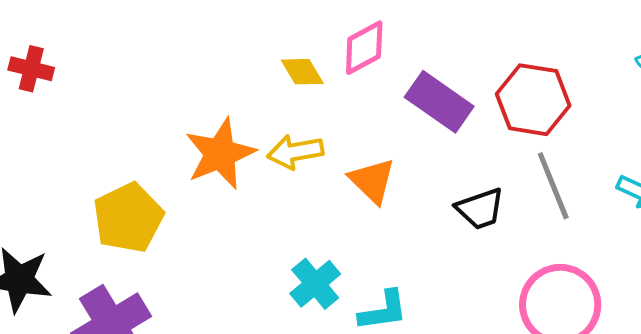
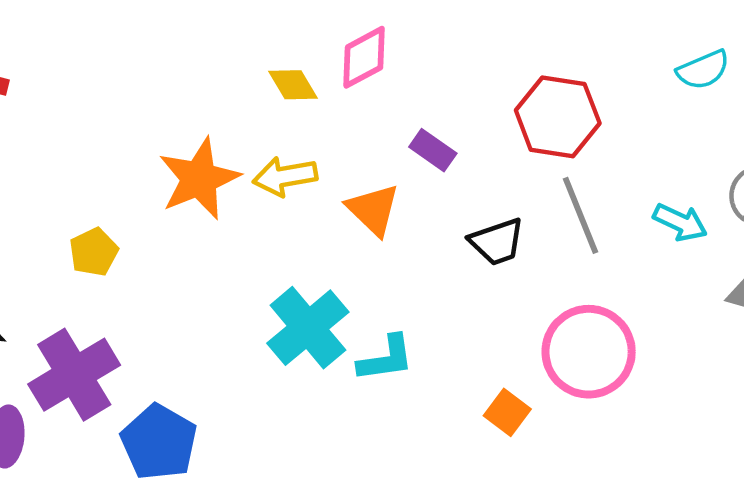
purple rectangle: (439, 102) -> (433, 150), moved, size x0.6
yellow pentagon: (128, 218) -> (94, 252), size x0.6
cyan cross: (315, 284) -> (308, 328), size x1.4

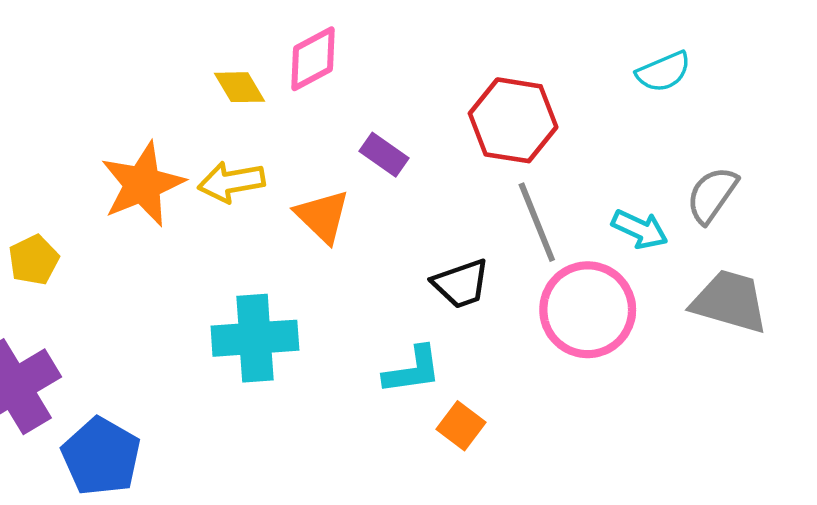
black trapezoid: (497, 242) -> (461, 284), moved
cyan cross: (308, 328) -> (255, 338), turned 36
pink circle: (589, 352) -> (588, 310), moved
cyan L-shape: (386, 359) -> (412, 370), moved

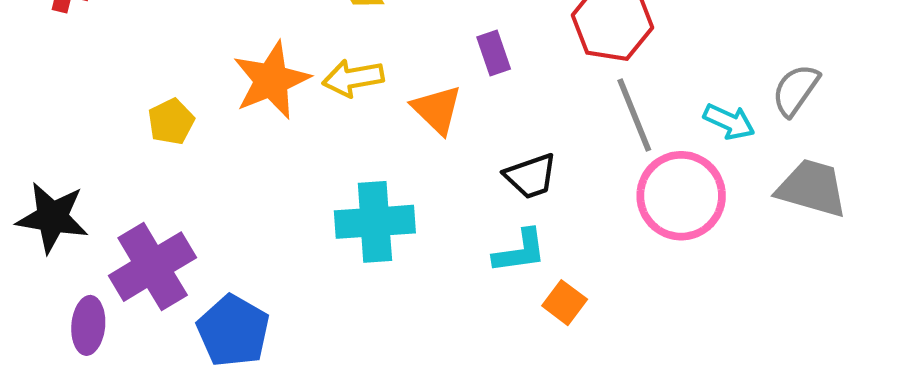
purple rectangle: (384, 155) -> (494, 53), turned 36
yellow pentagon: (34, 260) -> (171, 122), moved
black trapezoid: (461, 284) -> (531, 176), moved

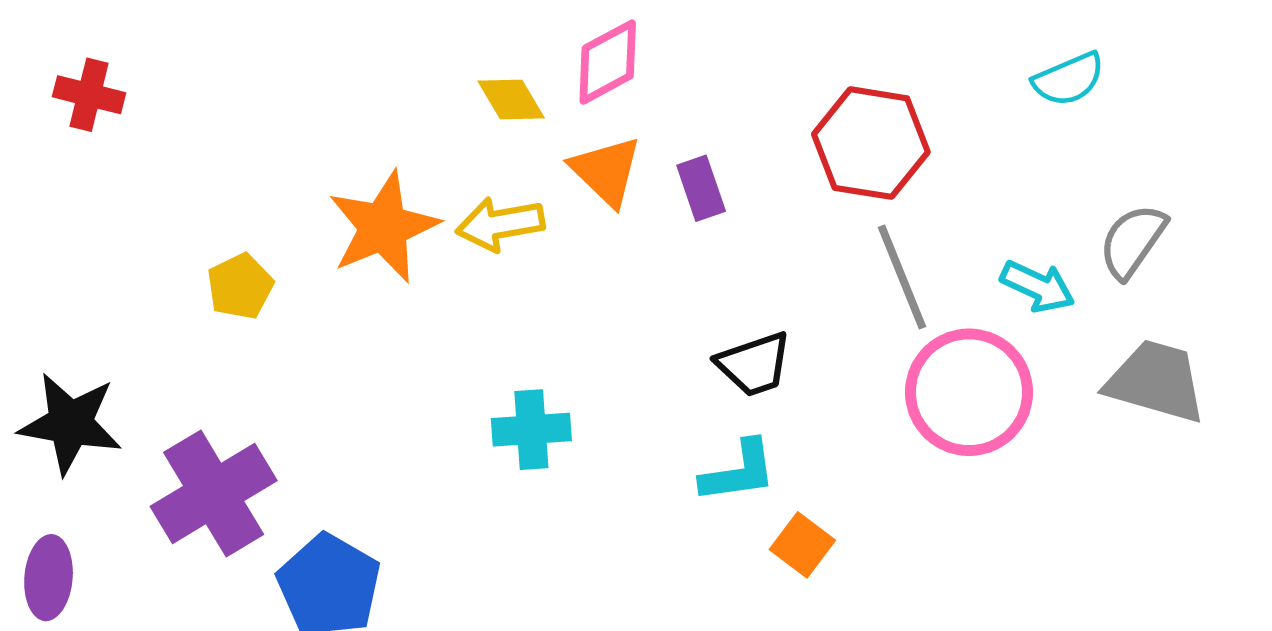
orange triangle: (437, 110) -> (606, 171), moved
cyan cross: (375, 222) -> (531, 430), size x0.7
purple ellipse: (88, 325) -> (49, 578), moved

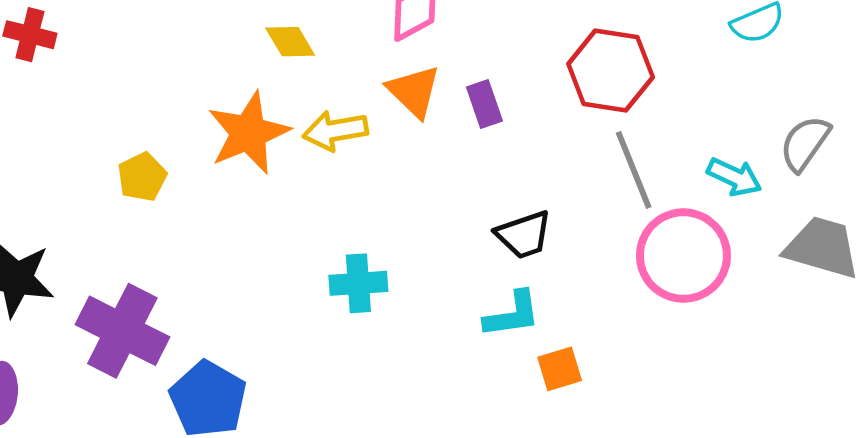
yellow diamond: (511, 99) -> (290, 42), moved
purple cross: (214, 493) -> (122, 331), turned -32
orange square: (802, 545) -> (560, 369), turned 36

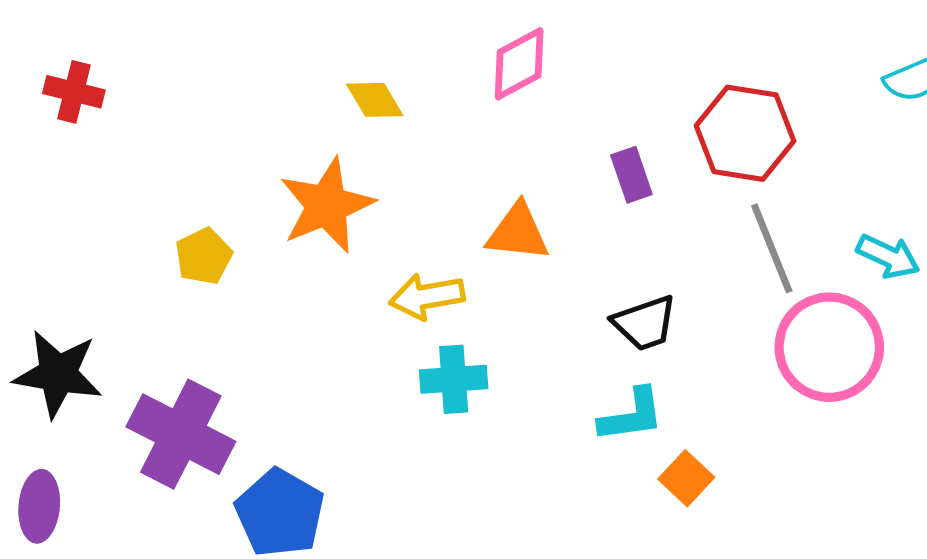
orange triangle: (414, 91) -> (518, 232), moved, turned -38
purple rectangle: (484, 104) -> (631, 175), moved
yellow arrow: (335, 131) -> (427, 296), moved
orange square: (560, 369) -> (686, 478), turned -30

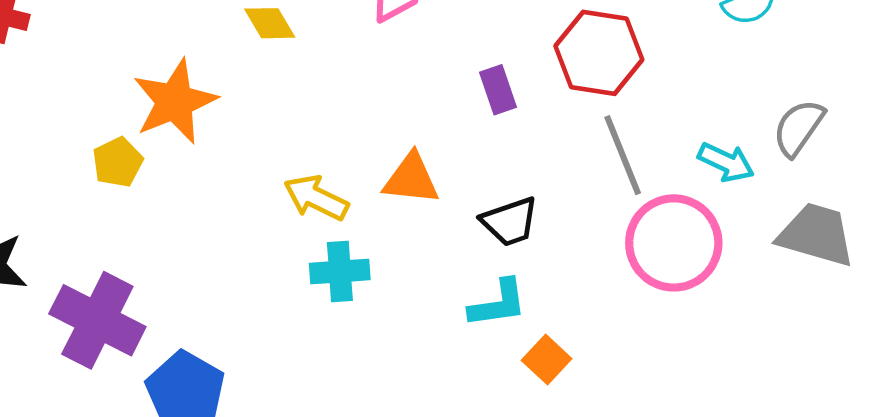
orange star: (327, 205) -> (175, 102), moved
orange triangle: (518, 232) -> (411, 179), moved
yellow arrow: (427, 296) -> (316, 198), turned 36

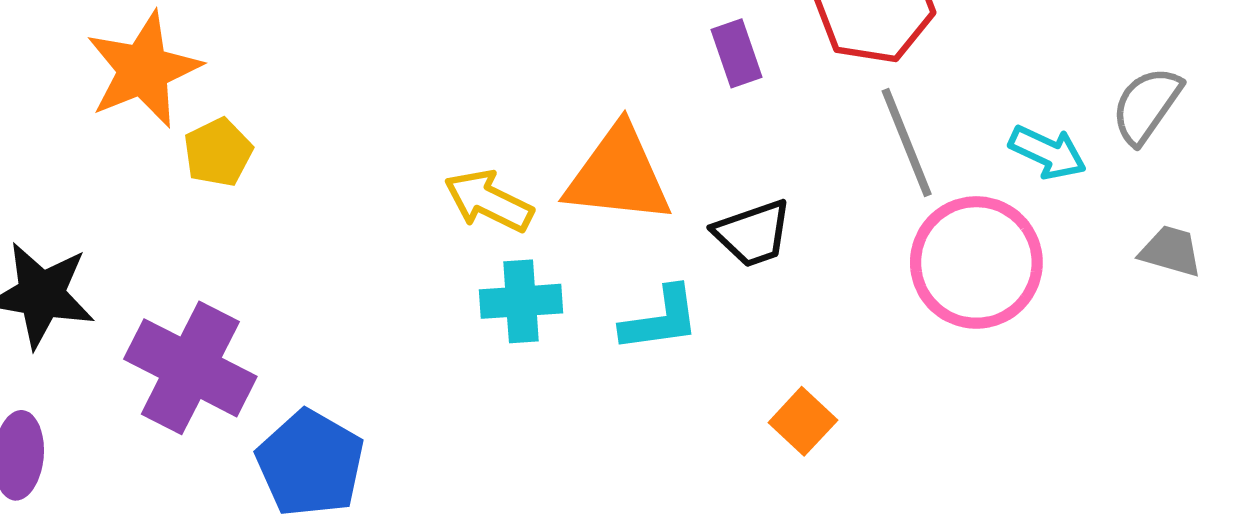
orange star: (175, 102) -> (143, 70), moved
orange triangle: (411, 179) -> (618, 175), size x1.4
gray trapezoid: (816, 235) -> (1171, 251), size x0.6
cyan L-shape: (498, 304) -> (660, 319), moved

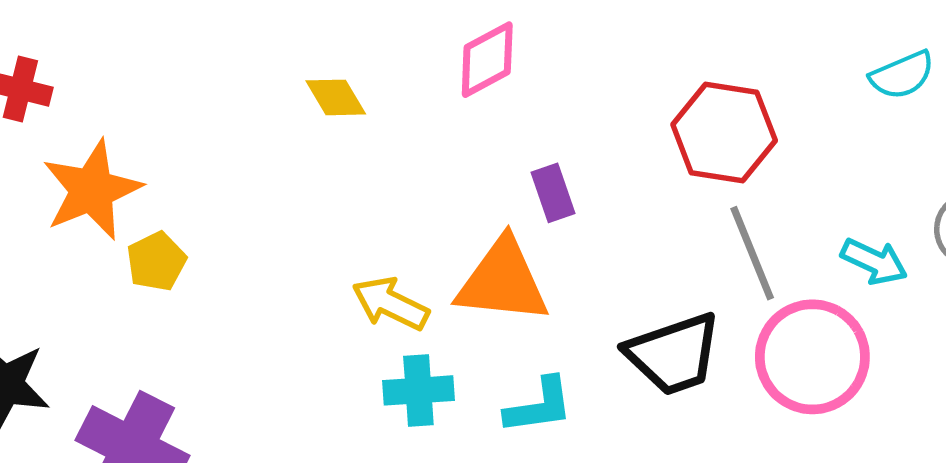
purple rectangle: (736, 53) -> (553, 193), moved
black trapezoid: (753, 233) -> (674, 354), moved, size x1.4

